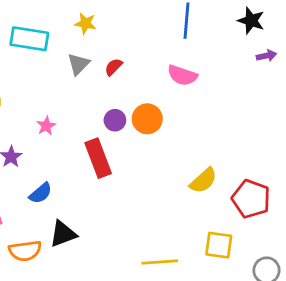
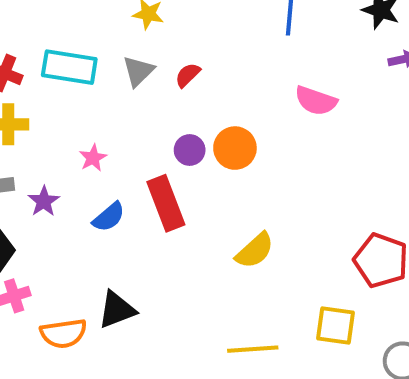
cyan rectangle: (29, 39) -> (69, 67), moved
pink semicircle: (182, 75) -> (316, 101), moved
yellow semicircle: (203, 181) -> (255, 251), moved
blue semicircle: (41, 193) -> (109, 217), moved

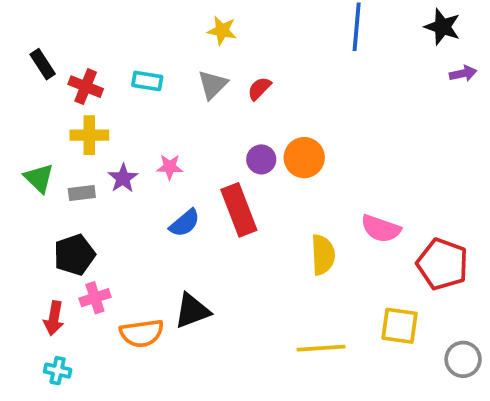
cyan rectangle: (69, 67) -> (147, 81), size x0.6
pink semicircle: (316, 101) -> (381, 229), moved
pink star: (93, 158) -> (170, 167), turned 30
purple star: (44, 201) -> (123, 178), moved
yellow semicircle: (255, 251) -> (323, 255), turned -51

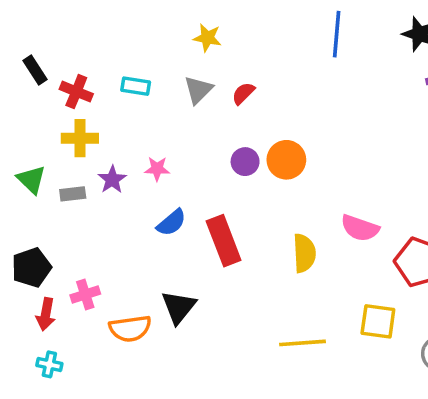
red rectangle: (239, 210) -> (224, 241), moved
black pentagon: (74, 255) -> (31, 268), moved
black triangle: (192, 311) -> (179, 307), turned -30

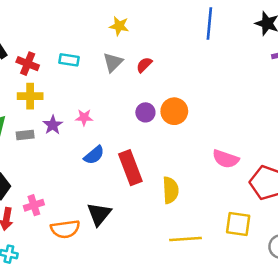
yellow semicircle: (304, 253) -> (171, 190), moved

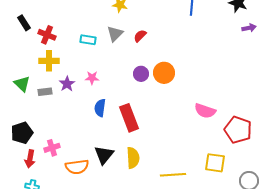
cyan rectangle: (69, 60) -> (88, 40), moved
blue semicircle: (94, 155) -> (100, 108), turned 138
yellow semicircle: (171, 190) -> (133, 158), moved

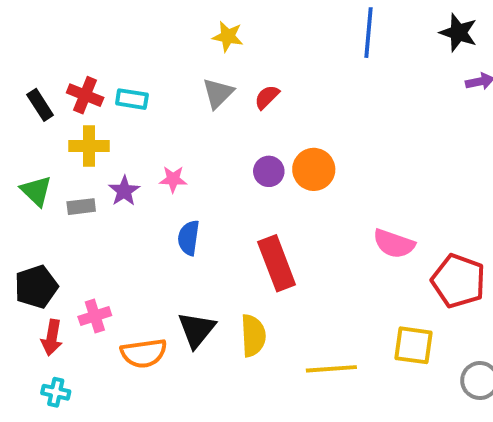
black rectangle: (24, 23) -> (40, 105), moved
cyan rectangle: (88, 40) -> (132, 99), moved
red rectangle: (129, 118) -> (277, 263), moved

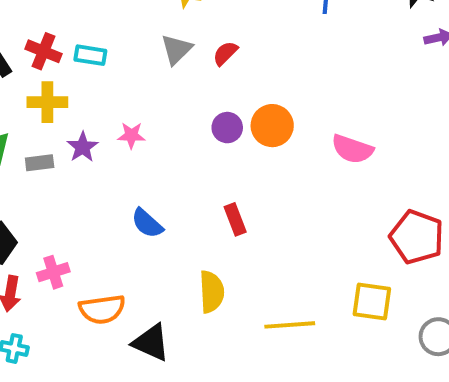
blue semicircle: (189, 238) -> (147, 223), moved, turned -56
pink semicircle: (394, 244) -> (352, 149), moved
red rectangle: (277, 263) -> (235, 219), size x0.6
black triangle: (196, 330) -> (151, 343), moved, turned -45

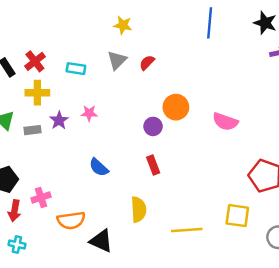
red cross: (43, 51) -> (35, 61), turned 30
cyan rectangle: (90, 55) -> (76, 69), moved
purple circle: (227, 128) -> (153, 126), moved

